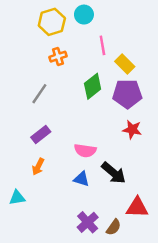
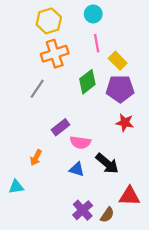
cyan circle: (84, 15) -> (93, 14), moved
orange cross: (58, 57) -> (55, 54), size x1.6
purple rectangle: (41, 134) -> (60, 127), moved

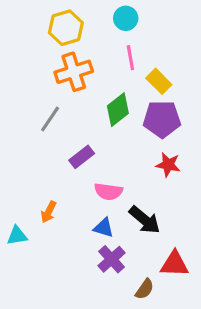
purple rectangle: (60, 127) -> (82, 157), moved
cyan triangle: (16, 187) -> (17, 236), moved
purple cross: (83, 210) -> (112, 259), moved

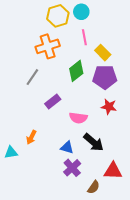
yellow hexagon: (66, 28) -> (58, 16), moved
pink semicircle: (108, 192) -> (78, 118), moved

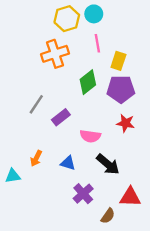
yellow rectangle: (103, 53) -> (118, 61), turned 63
gray line: (32, 77) -> (36, 104), moved
blue triangle: (67, 147) -> (68, 163), moved

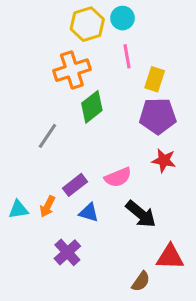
green diamond: (88, 82) -> (92, 107), moved
purple rectangle: (61, 117) -> (75, 185), moved
pink semicircle: (90, 136) -> (118, 177), turned -30
cyan triangle: (13, 176) -> (18, 209), moved
purple cross: (83, 194) -> (67, 252), moved

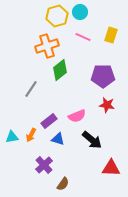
pink line: (127, 56) -> (83, 37), turned -56
yellow rectangle: (155, 79) -> (111, 35), moved
brown semicircle: (141, 281) -> (63, 184), moved

